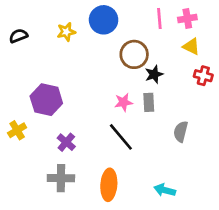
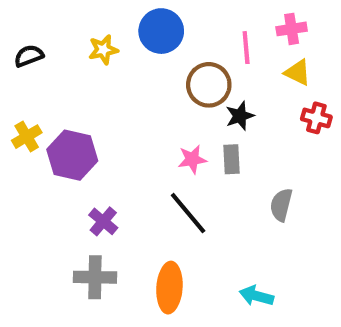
pink line: (159, 19) -> (246, 48), moved
yellow cross: (17, 130) -> (27, 137), moved

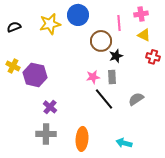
yellow star: (103, 50) -> (50, 24), size x1.5
yellow cross: (27, 137) -> (13, 66), turned -32
gray semicircle: (281, 205) -> (136, 99), turned 42
black line: (188, 213) -> (104, 99), moved

